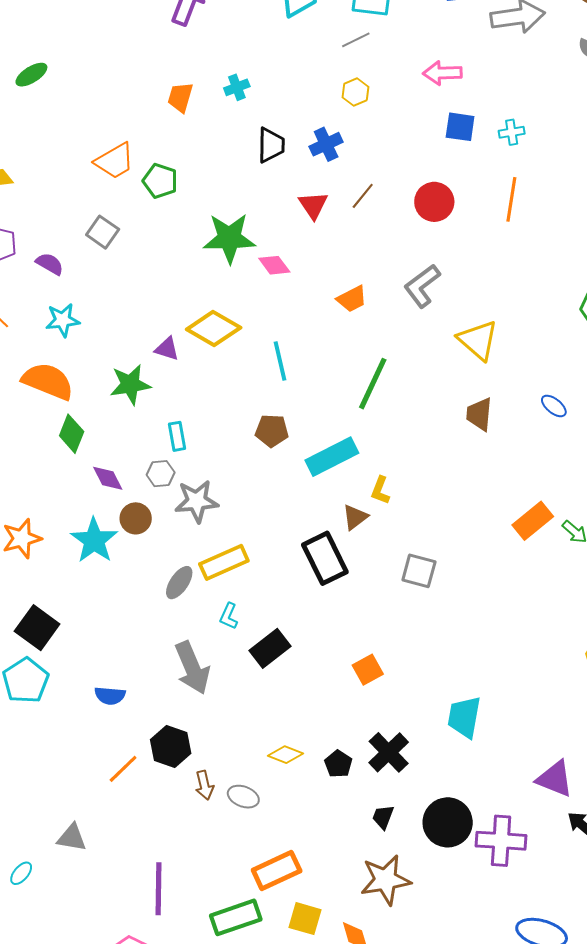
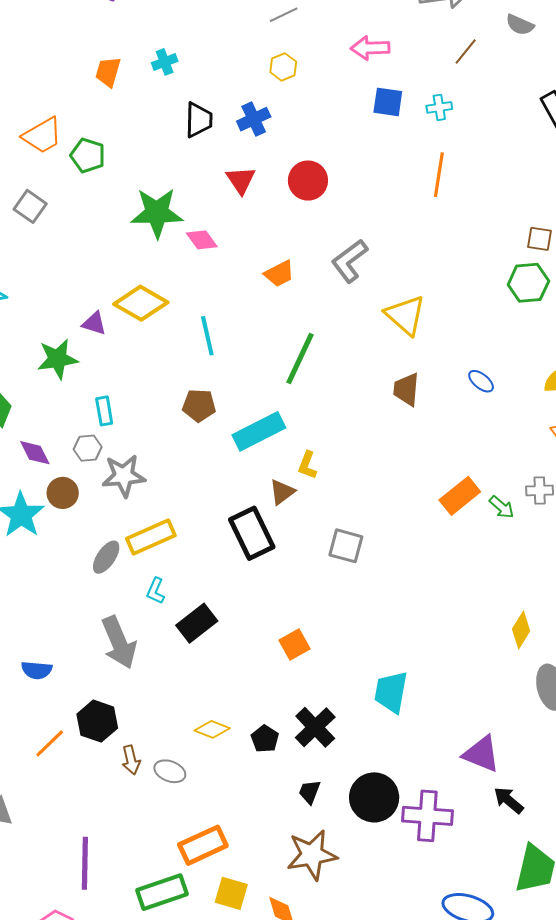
brown line: (363, 196) -> (466, 51), moved
red circle: (434, 202) -> (308, 181), moved

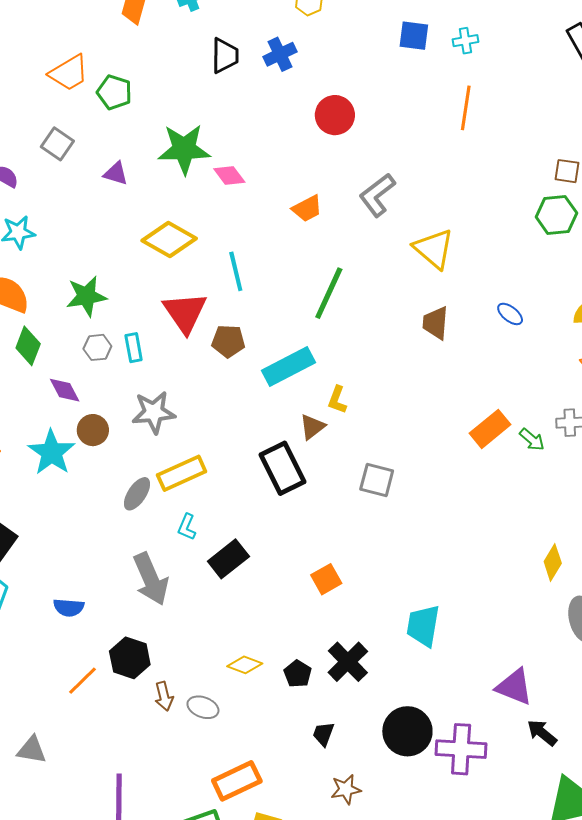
red triangle: (241, 180) -> (185, 312), moved, size x1.5
purple triangle: (94, 323) -> (116, 173), moved
gray hexagon: (88, 448) -> (97, 347), moved
black trapezoid: (310, 792) -> (323, 734), moved
brown star: (312, 855) -> (346, 789), size x0.6

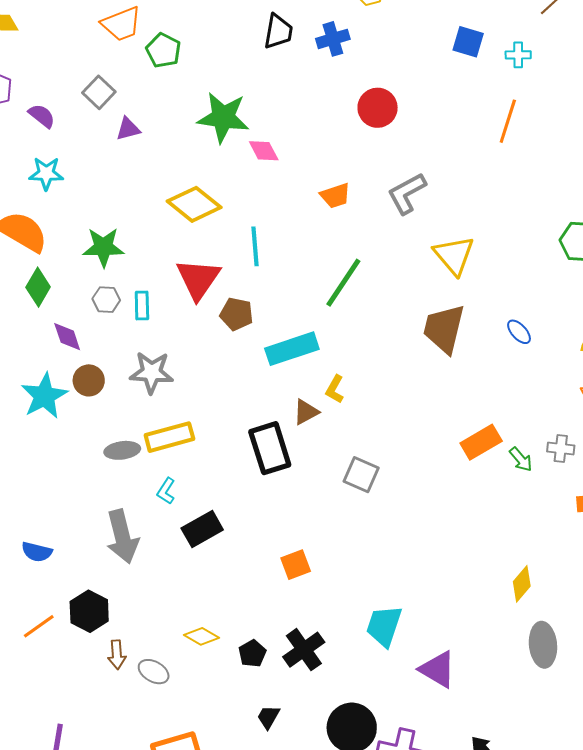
purple triangle: (116, 173) -> (128, 129), moved, turned -40
brown trapezoid: (436, 323) -> (444, 329), size x1.5
gray ellipse: (137, 494) -> (122, 450), turned 40
purple triangle: (514, 687) -> (438, 669), moved

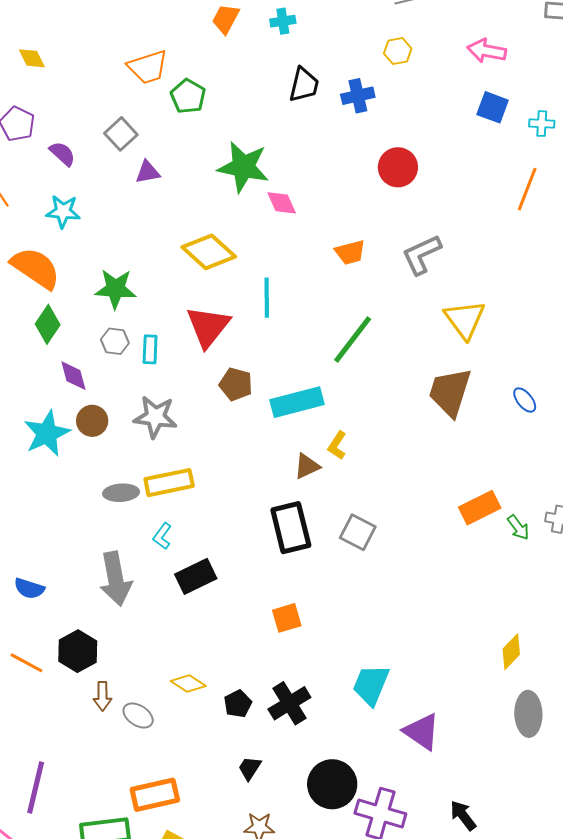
brown pentagon: (237, 314) -> (236, 384), moved
black rectangle: (270, 448) -> (291, 528), moved
orange line: (39, 626) -> (27, 663), turned 60

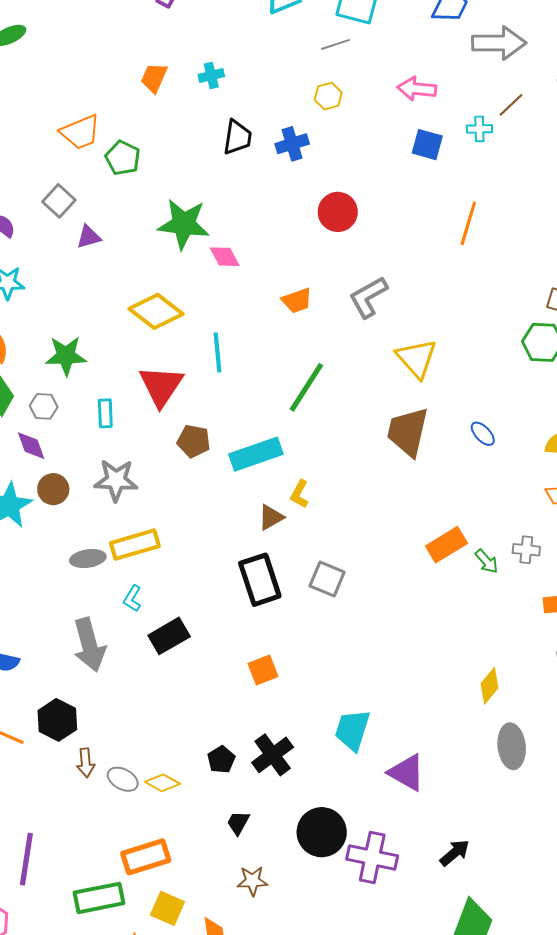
cyan cross: (542, 124) -> (479, 129), moved
gray hexagon: (115, 341) -> (44, 406), moved
yellow diamond: (188, 683) -> (163, 783), moved
black arrow: (463, 815) -> (455, 853), turned 92

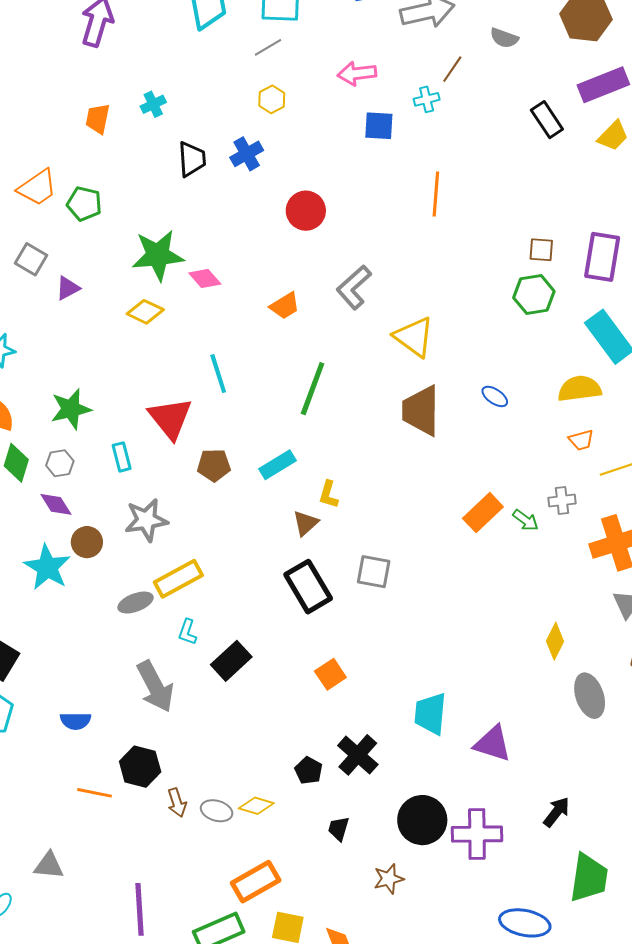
yellow diamond: (156, 311) -> (145, 312), moved, size x0.7
cyan rectangle: (256, 454) -> (277, 465), size x0.7
brown star: (252, 881) -> (389, 879), moved

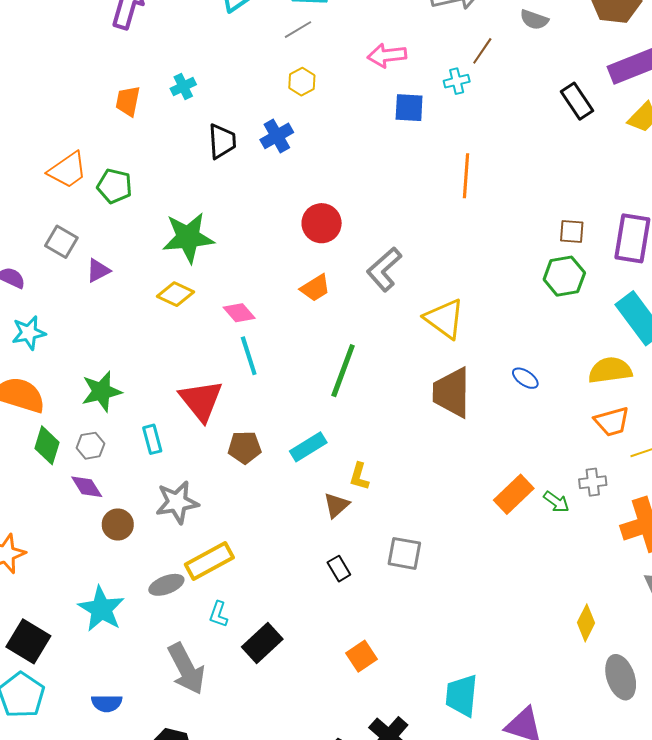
red circle: (306, 211) -> (322, 223), moved
pink diamond: (205, 278) -> (239, 313), moved
orange trapezoid: (581, 440) -> (612, 422), size x1.4
cyan star: (47, 567) -> (101, 609), moved
black rectangle: (308, 587) -> (339, 569), size x0.5

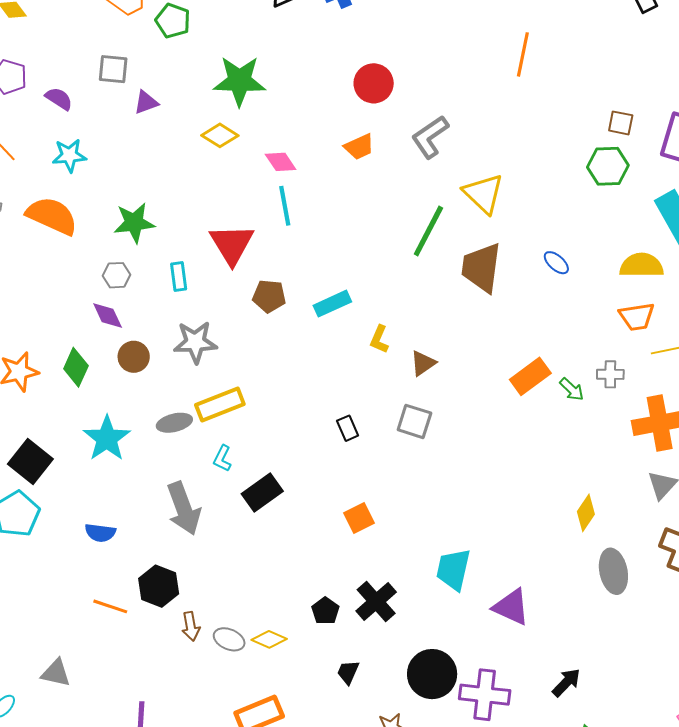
gray square: (61, 242) -> (113, 69), turned -32
green line: (343, 371) -> (428, 231), moved
green diamond: (47, 445) -> (76, 367), moved
brown triangle: (336, 505) -> (423, 363), moved

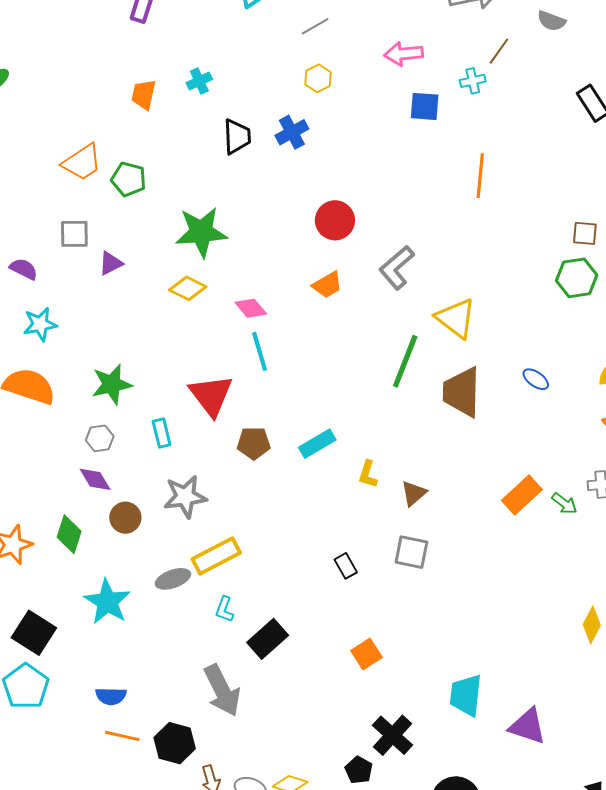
gray arrow: (184, 508) -> (222, 690), moved
orange line: (110, 606) -> (122, 736), moved
black pentagon: (325, 611) -> (359, 770), moved

